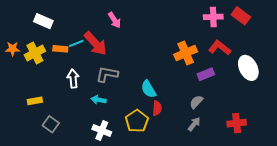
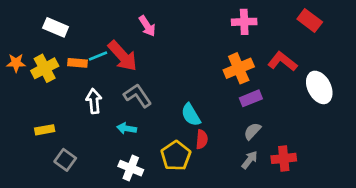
pink cross: (213, 17) -> (244, 22), moved
gray L-shape: (107, 74) -> (138, 96), turned 45
purple rectangle: (206, 74) -> (251, 98), moved
red cross: (237, 123) -> (284, 158), moved

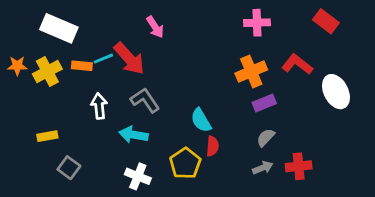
white rectangle: (56, 27) -> (59, 28), size x1.4
cyan arrow: (127, 128) -> (134, 135), size x1.4
gray arrow: (250, 160) -> (263, 168), turned 30

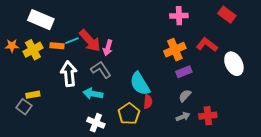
pink arrow: (155, 27) -> (108, 48), moved, turned 49
white arrow: (99, 106) -> (69, 74), size x1.4
cyan semicircle: (201, 120) -> (140, 84), size x1.4
gray square: (69, 168) -> (24, 107), moved

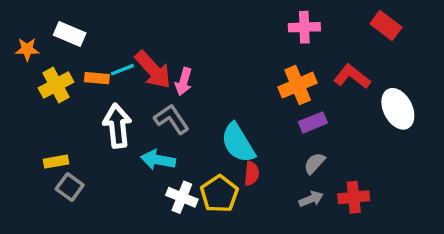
white rectangle: (41, 20) -> (70, 34), size x0.7
orange star: (12, 46) -> (27, 49), moved
gray square: (24, 107) -> (70, 187), moved
white cross: (96, 123) -> (182, 197), moved

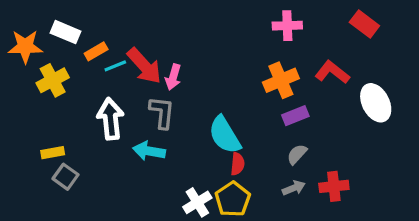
orange star: (27, 49) -> (25, 47), size x1.5
orange rectangle: (97, 78) -> (96, 51), moved, turned -35
gray L-shape: (172, 119) -> (162, 112), turned 40
yellow pentagon: (219, 194) -> (233, 199), moved
white cross: (182, 197) -> (197, 202), moved, turned 36

